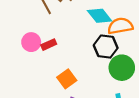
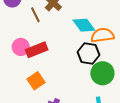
red rectangle: (49, 45) -> (37, 50), size x1.5
orange square: (67, 79) -> (36, 81), moved

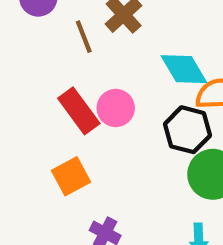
pink circle: (21, 47) -> (116, 108), moved
red rectangle: (37, 50) -> (79, 111), turned 70

